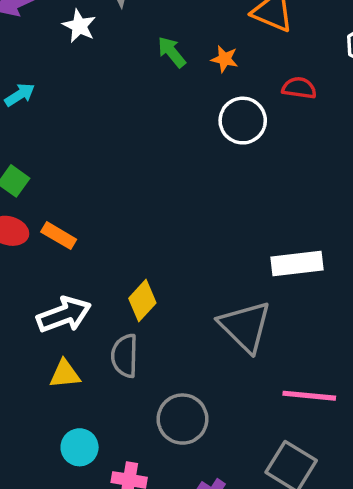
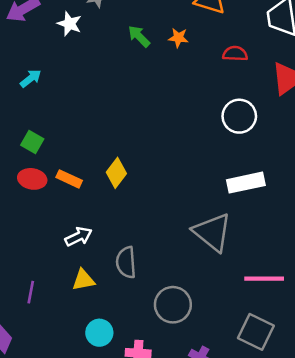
white circle: (243, 121) -> (239, 116), moved
yellow diamond: (142, 301) -> (116, 173), moved
white arrow: (64, 315) -> (79, 237), size x0.7

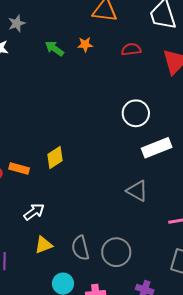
white circle: (239, 116) -> (136, 113), moved
yellow diamond: (116, 173) -> (55, 158), turned 30
gray triangle: (212, 232) -> (137, 191), size x0.7
gray semicircle: (126, 262) -> (80, 248), moved

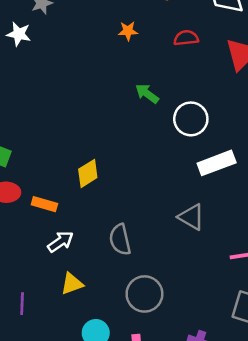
green arrow: (54, 49) -> (147, 94), moved
orange rectangle: (19, 168) -> (44, 204), moved
gray semicircle: (80, 248) -> (120, 240), moved
gray circle: (116, 252) -> (144, 294), moved

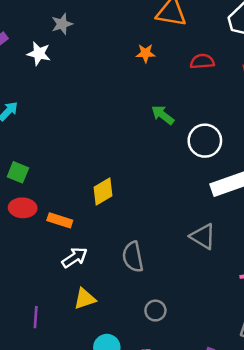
gray circle: (144, 294) -> (155, 311), size x0.6

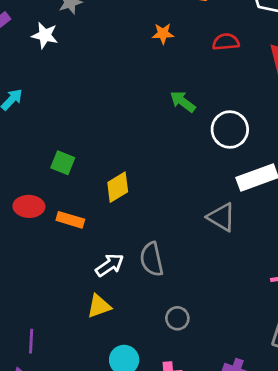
green square: (18, 172) -> (63, 163), moved
gray triangle: (203, 236) -> (221, 217), moved
white arrow: (75, 257) -> (110, 265), moved
purple line: (36, 317) -> (31, 341), moved

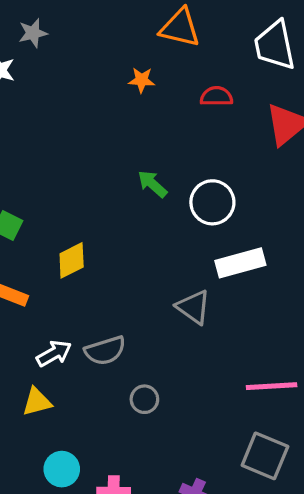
green arrow: (183, 102) -> (152, 184), moved
gray semicircle: (152, 259) -> (105, 351), turned -100
gray circle: (177, 318) -> (144, 399), moved

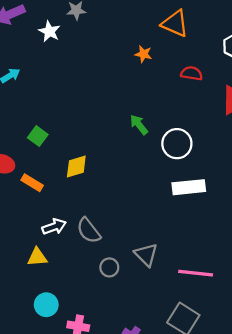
gray triangle: (193, 307) -> (146, 255), moved
gray semicircle: (105, 351) -> (89, 231), turned 60

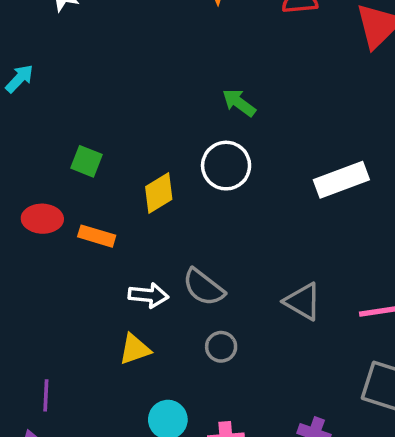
white circle: (177, 144) -> (226, 166), moved
white arrow: (54, 227) -> (148, 295), turned 40
gray circle: (109, 267) -> (221, 347), moved

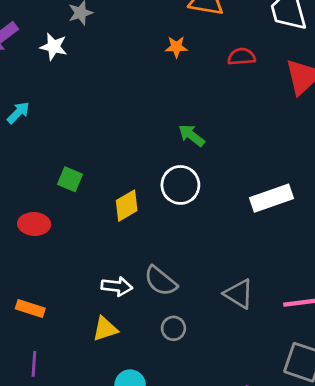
orange rectangle: (97, 236) -> (30, 309), moved

